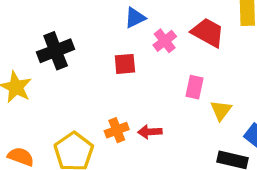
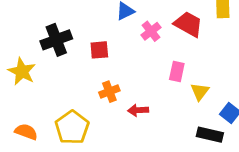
red square: (125, 64) -> (99, 50), moved
orange cross: (117, 130) -> (109, 92), moved

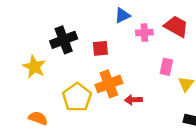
pink cross: (151, 31) -> (144, 33), turned 35
orange cross: (109, 92) -> (109, 84), size x1.5
yellow pentagon: (72, 127) -> (77, 97), moved

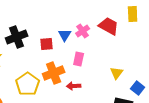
blue triangle: (122, 15) -> (65, 35), moved, turned -32
pink cross: (144, 33) -> (83, 31), turned -32
pink rectangle: (166, 67) -> (79, 59), moved

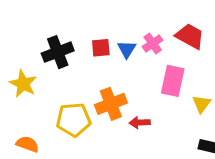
red square: (47, 44) -> (101, 48), moved
pink rectangle: (79, 59) -> (173, 81), moved, size x1.5
yellow pentagon: (28, 84) -> (73, 120), turned 30

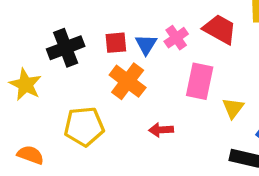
orange cross: (111, 104) -> (128, 81), moved, turned -32

